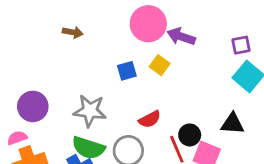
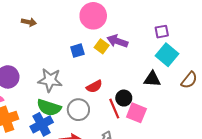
brown arrow: (73, 32) -> (29, 22), moved
purple arrow: (181, 37) -> (117, 41), moved
black triangle: (232, 124) -> (152, 79), moved

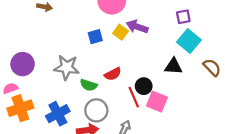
brown semicircle: (189, 80) -> (212, 67), turned -84
green semicircle: (49, 108) -> (89, 85), moved, size x0.7
gray circle: (78, 110) -> (96, 110), moved

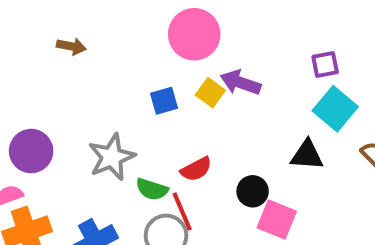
gray star: (67, 67) -> (112, 157), turned -30
red line: (134, 97) -> (182, 211), moved

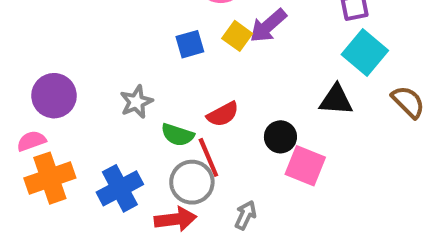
purple arrow: (241, 83) -> (268, 26), turned -60
gray star: (112, 157) -> (136, 102), size x0.7

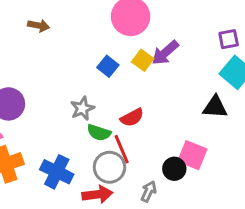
blue square: (190, 44) -> (108, 66), turned -35
gray star: (136, 102) -> (82, 108), moved
black circle: (280, 137) -> (174, 169), moved
blue cross: (120, 188) -> (57, 172), turned -36

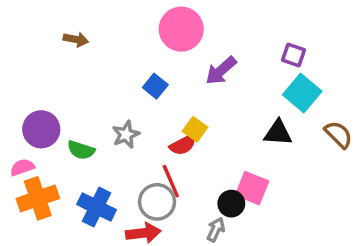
purple square: (229, 39) -> (294, 55), turned 30
yellow square: (143, 60) -> (195, 129), moved
green semicircle: (99, 133) -> (81, 150), moved
gray arrow: (149, 191) -> (216, 230), moved

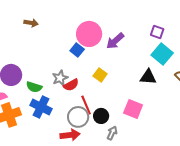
pink circle: (181, 29) -> (89, 34), moved
red semicircle: (183, 145) -> (71, 85), moved
black circle: (231, 204) -> (101, 116), moved
blue cross: (97, 207) -> (41, 107), moved

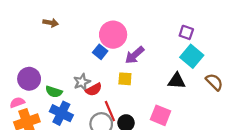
purple arrow: (115, 41) -> (135, 55), moved
yellow square: (100, 75) -> (125, 79), turned -32

